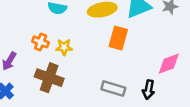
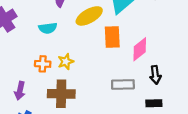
pink diamond: (169, 64) -> (140, 49), moved

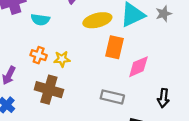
cyan semicircle: (48, 28) -> (40, 20), moved
black arrow: (155, 75) -> (163, 98), moved

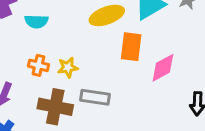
gray rectangle: (112, 97) -> (95, 97), moved

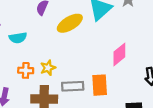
orange rectangle: (131, 47) -> (100, 85), moved

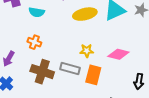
pink diamond: (119, 54) -> (118, 54), turned 35
yellow star: (48, 68) -> (87, 51), moved

